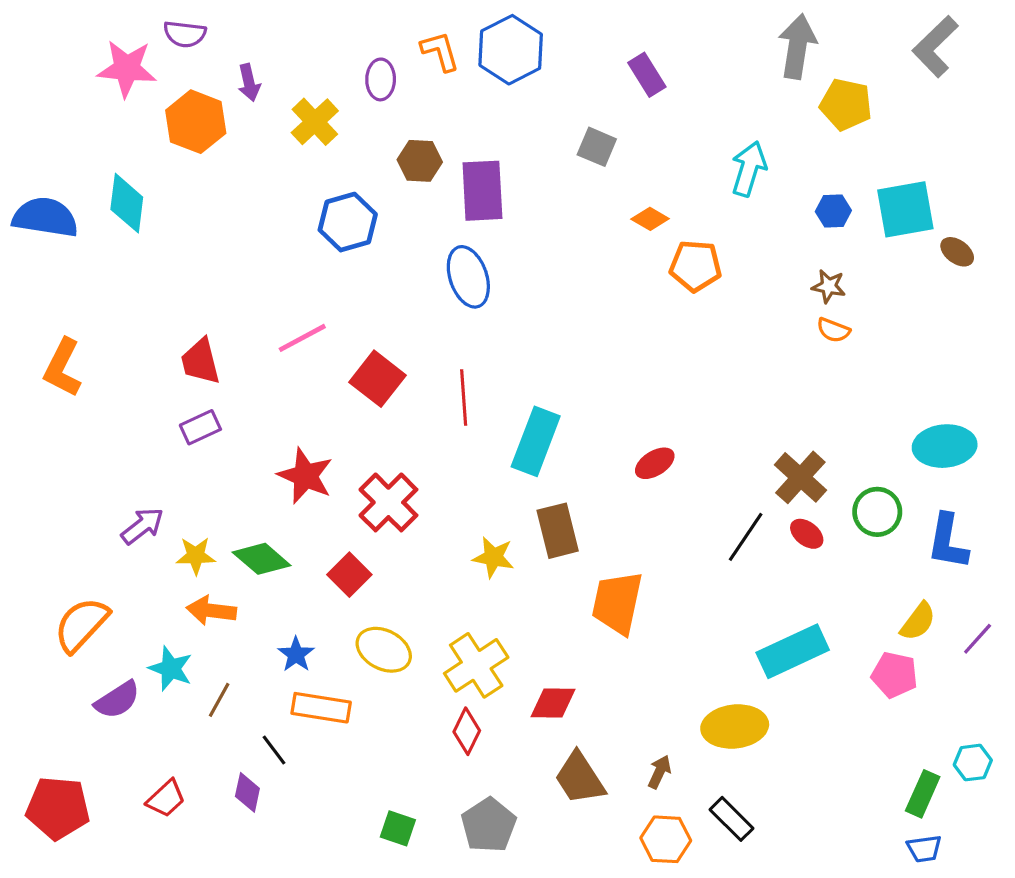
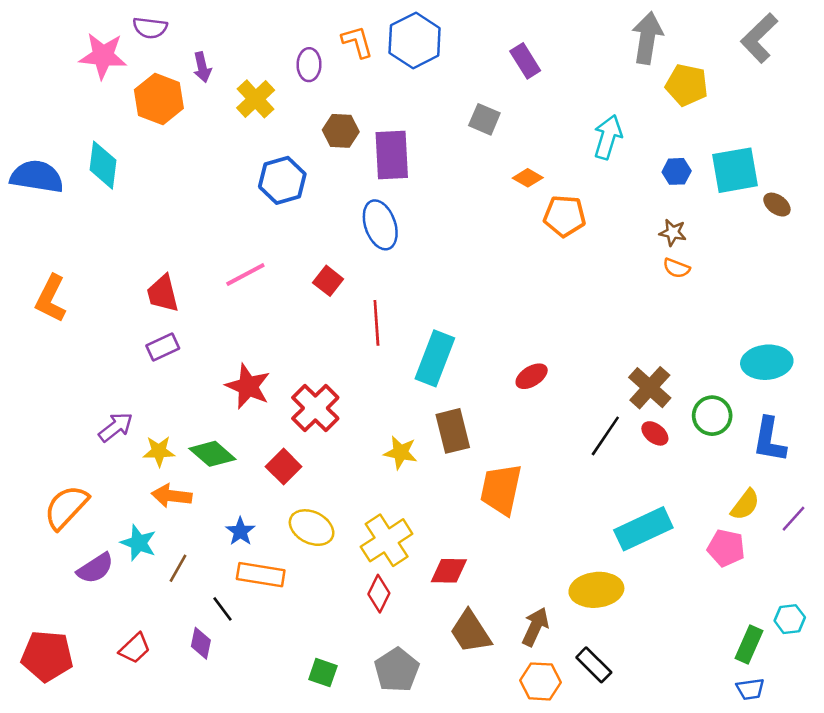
red square: (377, 379) -> (328, 281), moved, size x0.7
brown arrow: (659, 772) -> (535, 627), size x1.4

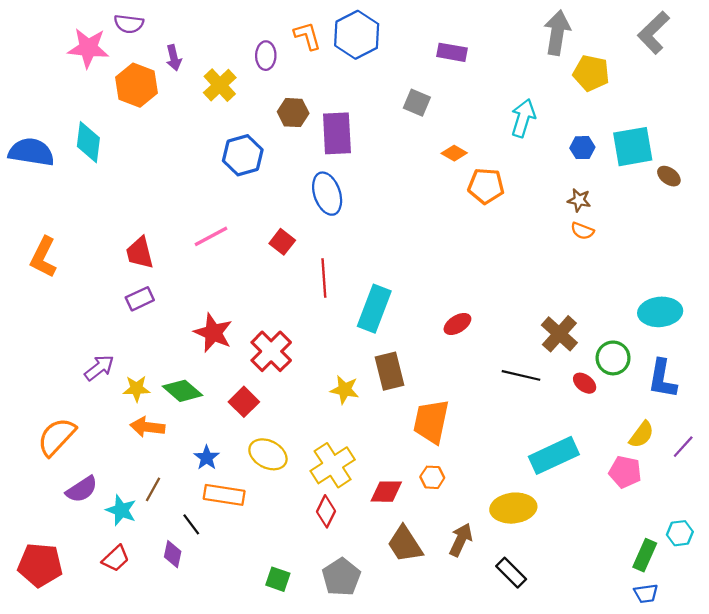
purple rectangle: (525, 61) -> (452, 52), turned -48
red ellipse: (655, 433) -> (585, 383), moved
black line: (605, 436) -> (521, 375), turned 69
cyan star: (139, 543) -> (121, 510), moved
orange hexagon: (540, 681) -> (432, 477), moved, size x0.7

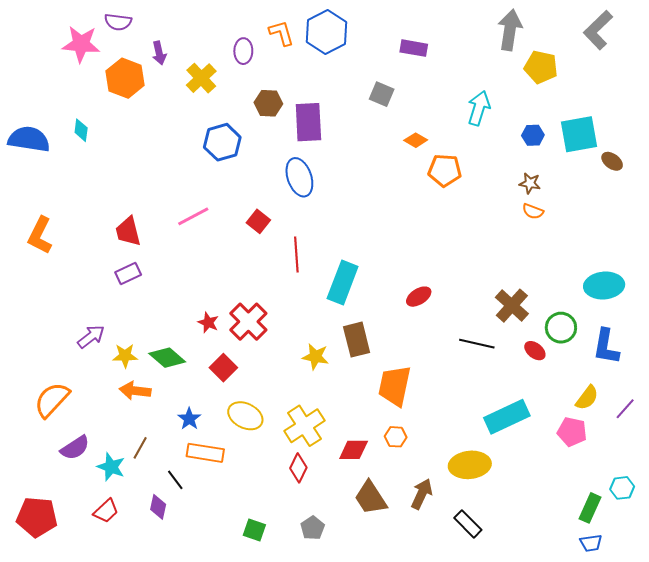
cyan diamond: (88, 142) -> (81, 130), size x0.6
red star: (213, 333) -> (208, 323), moved, size x0.6
gray pentagon: (341, 577) -> (312, 528), size x0.7

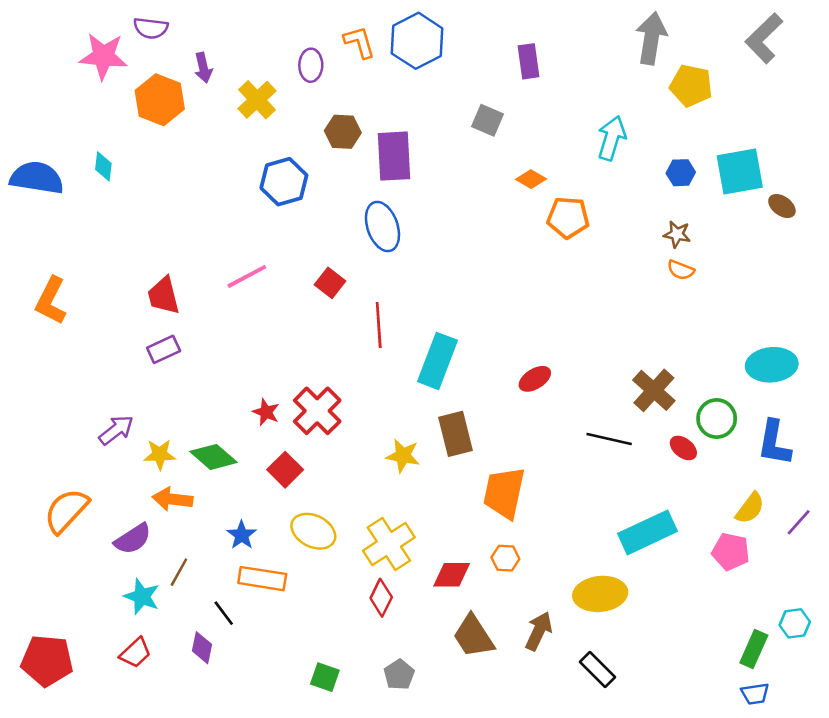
purple rectangle: (414, 48) -> (528, 61), turned 72
purple semicircle: (75, 448) -> (133, 539), moved

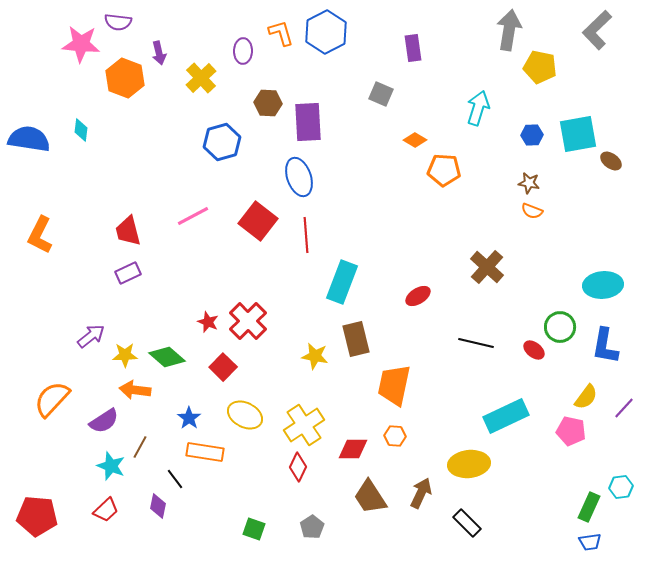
red square: (330, 283) -> (258, 221), size x1.6
red line: (379, 325) -> (306, 235), moved
brown cross: (654, 390) -> (487, 267), moved

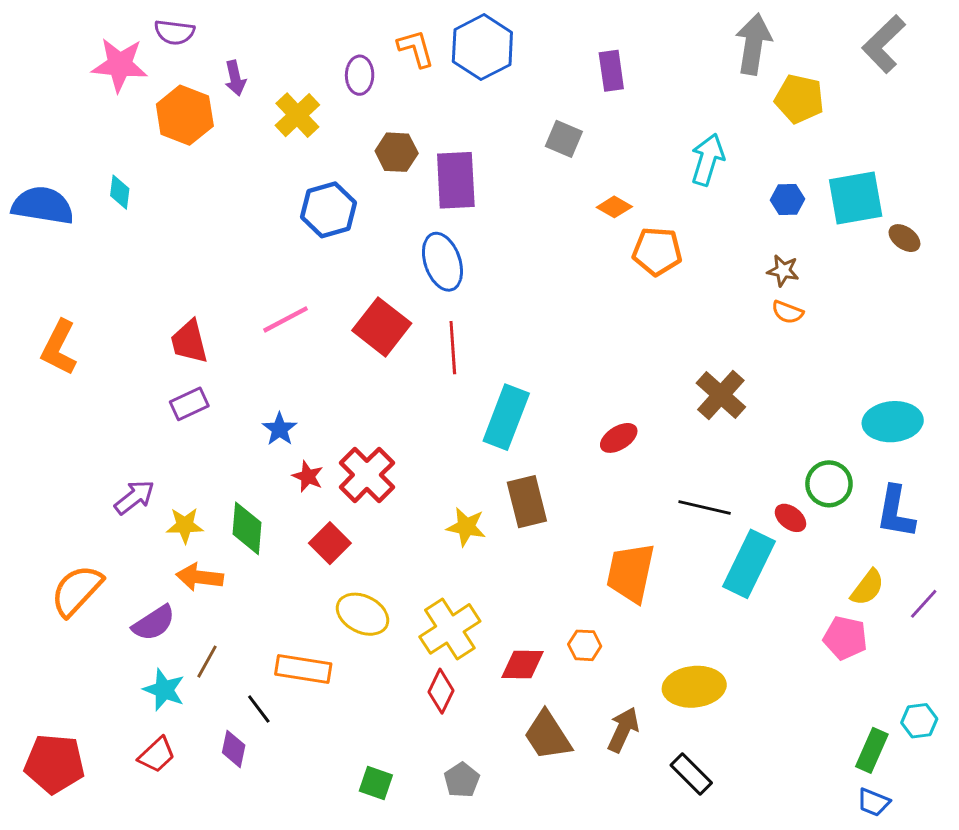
green diamond: (167, 357) -> (247, 528), turned 54
orange trapezoid: (394, 385) -> (631, 573), moved
cyan rectangle: (506, 416) -> (749, 564), moved, turned -39
blue star: (189, 418) -> (280, 429), moved
blue trapezoid: (590, 542) -> (873, 802), turned 30

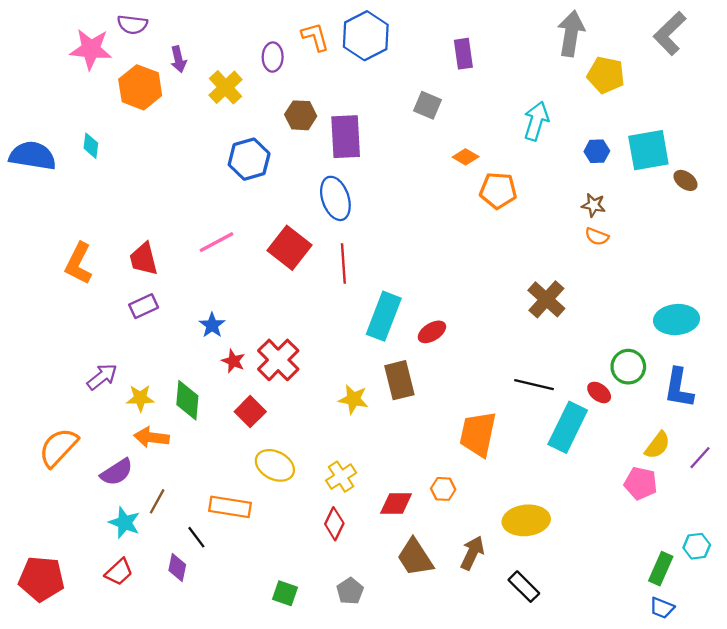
orange L-shape: (59, 348) -> (79, 263), moved
red ellipse: (619, 438) -> (432, 332), moved
yellow cross: (450, 629) -> (341, 477), size x0.7

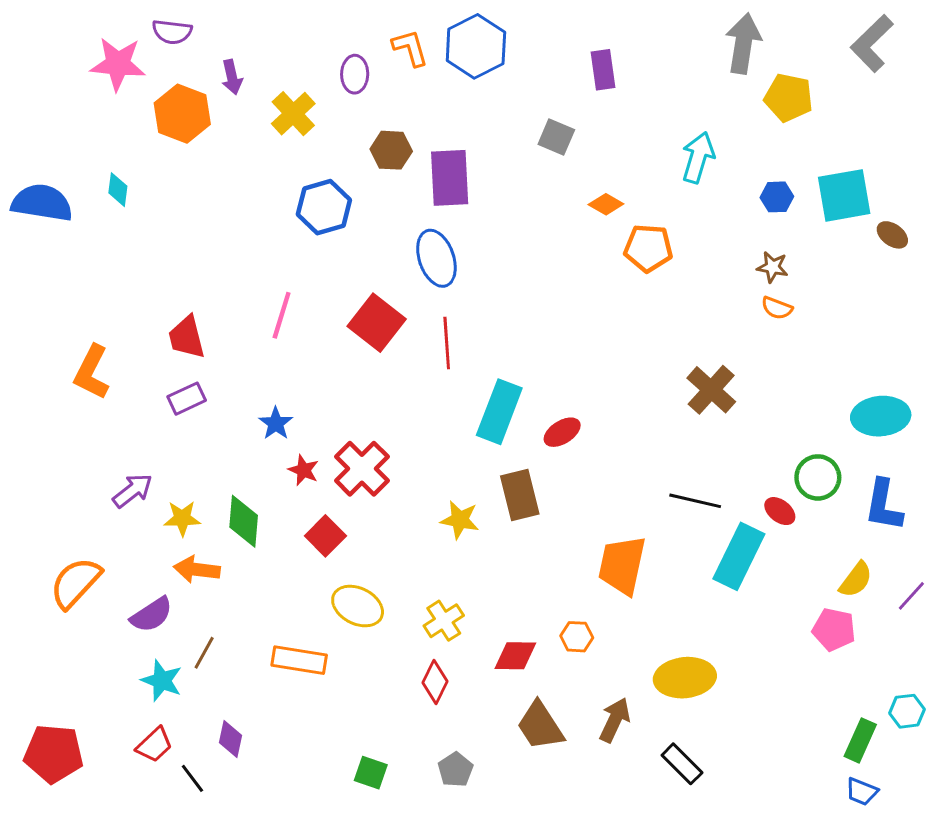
pink line: (217, 242) -> (282, 315), turned -45
orange L-shape: (79, 263) -> (92, 372), moved
black line: (196, 537) -> (192, 778), moved

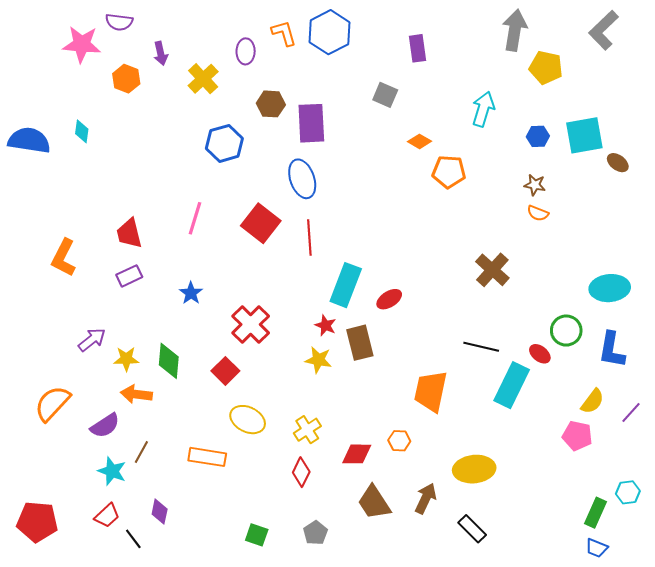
orange hexagon: (182, 114) -> (126, 79), size x0.7
red star: (304, 470) -> (325, 325), moved

